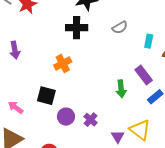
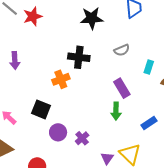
black cross: (77, 28) -> (79, 57), moved
purple rectangle: (144, 75) -> (122, 88), moved

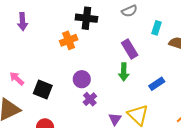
black square: (41, 109) -> (43, 89), moved
purple circle: (58, 132) -> (82, 79), moved

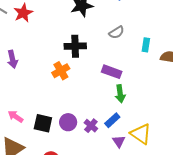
purple rectangle: (130, 49) -> (112, 72), moved, turned -30
purple circle: (82, 79) -> (68, 122), moved
blue rectangle: (157, 84) -> (112, 120), moved

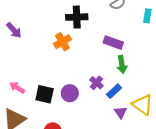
purple arrow: (12, 59) -> (14, 30), turned -30
purple cross: (91, 126) -> (96, 83), moved

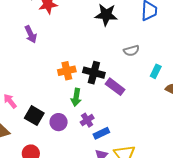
black cross: (77, 17) -> (94, 73), moved
purple arrow: (14, 30) -> (31, 34), moved
green arrow: (122, 65) -> (76, 97), moved

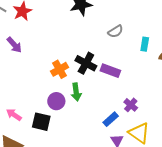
black cross: (94, 73) -> (86, 63), turned 30
purple cross: (87, 120) -> (131, 105), moved
purple circle: (59, 122) -> (56, 101), moved

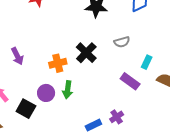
purple arrow: (14, 45) -> (17, 56), moved
black cross: (86, 63) -> (86, 53), moved
purple rectangle: (110, 71) -> (130, 81), moved

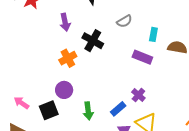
purple arrow: (17, 56) -> (65, 22), moved, turned 30
green arrow: (68, 90) -> (88, 111), moved
black square: (26, 109) -> (49, 110), turned -36

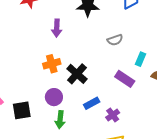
black cross: (93, 41) -> (77, 74), moved
purple circle: (64, 90) -> (54, 97), moved
blue rectangle: (118, 109) -> (92, 103), moved

